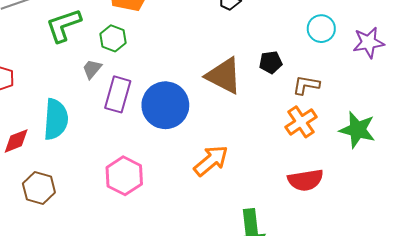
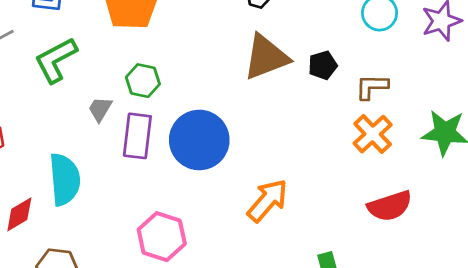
green hexagon: (113, 38) -> (143, 81), moved
brown triangle: (224, 76) -> (266, 57), moved, turned -39

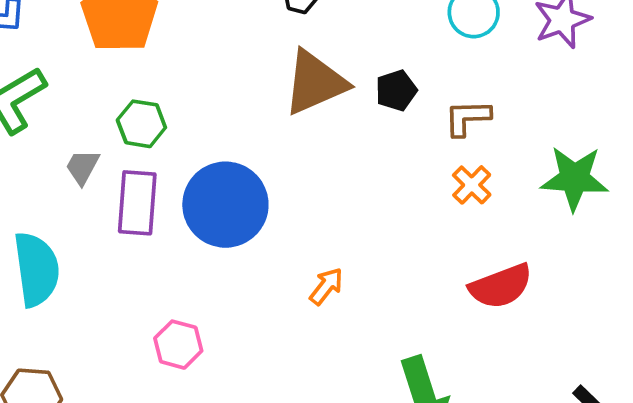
orange cross: (373, 134) -> (472, 185), size x0.7
orange arrow: (267, 200) -> (326, 286), size x0.6
pink hexagon: (162, 237) -> (178, 345), size x0.7

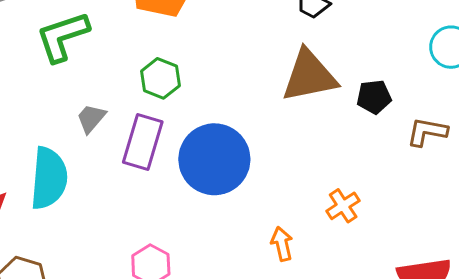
gray trapezoid: (82, 167) -> (91, 118), moved
orange cross: (472, 185) -> (343, 206), moved
orange arrow: (326, 286) -> (282, 244), turned -64

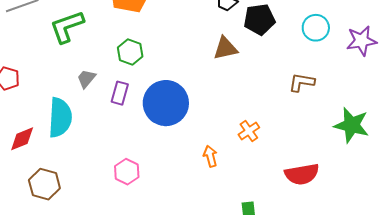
brown triangle: (309, 76) -> (225, 48), size x0.7
black pentagon: (374, 97) -> (259, 19), moved, size x1.4
purple rectangle: (143, 142) -> (120, 93), size x0.7

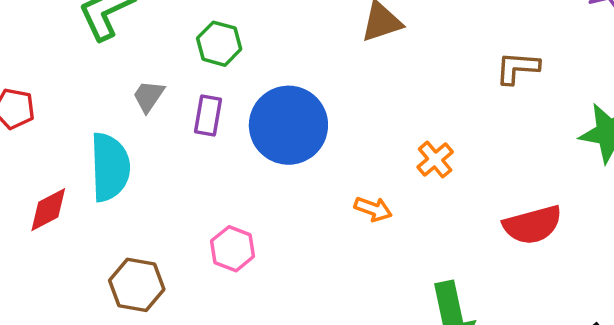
orange arrow: (210, 156) -> (373, 209), turned 130
brown hexagon: (44, 184) -> (137, 285), moved

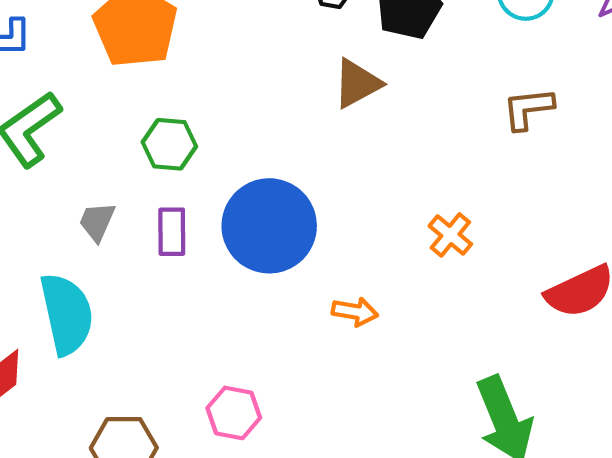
orange arrow: (373, 209) -> (355, 312), moved
pink hexagon: (233, 249) -> (234, 413), moved

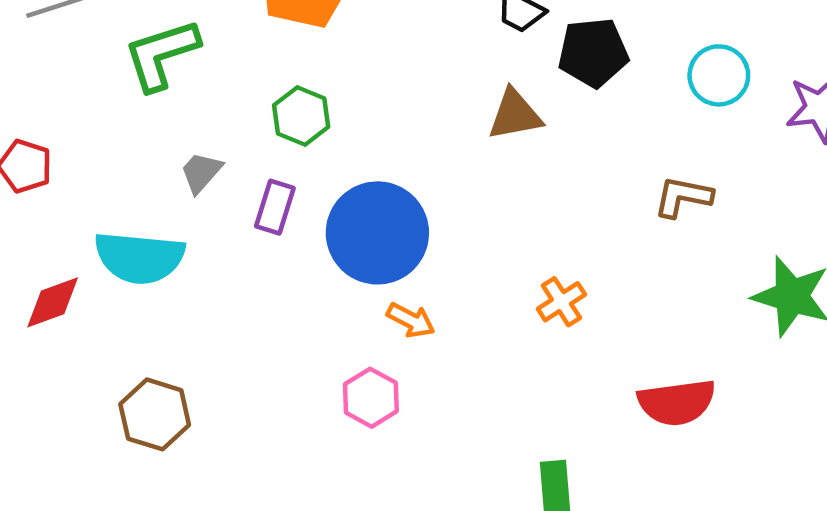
orange arrow: (355, 312) -> (411, 320), moved
cyan semicircle: (67, 314) -> (139, 258), turned 90
pink hexagon: (234, 413) -> (371, 398), moved

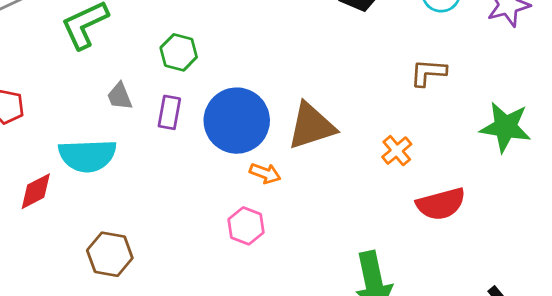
brown triangle: (515, 115) -> (311, 126), moved, size x1.4
gray trapezoid: (201, 172) -> (120, 96), turned -56
orange cross: (561, 302) -> (397, 151), moved

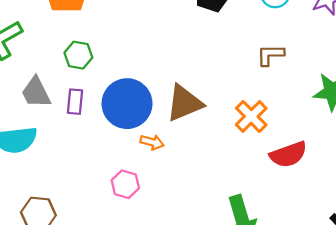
gray trapezoid: (120, 96) -> (36, 92), size x1.5
orange cross: (397, 151) -> (251, 116), size x1.4
pink hexagon: (246, 226) -> (125, 184), moved

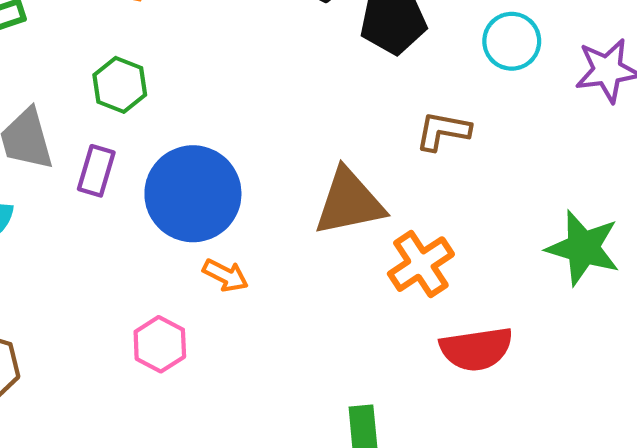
brown L-shape: (270, 55) -> (443, 131), moved
brown triangle: (184, 103) -> (349, 202), moved

